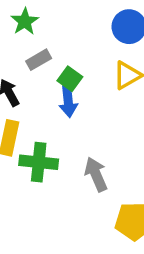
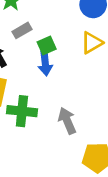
green square: (70, 79) -> (47, 45), turned 30

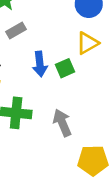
green square: (47, 45) -> (65, 68), moved

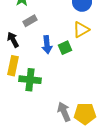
gray arrow: (62, 123) -> (64, 112), moved

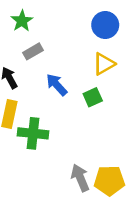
blue arrow: (47, 45) -> (57, 85), turned 144
green square: (65, 48) -> (93, 97), moved

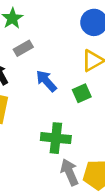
green cross: (33, 133) -> (56, 138), moved

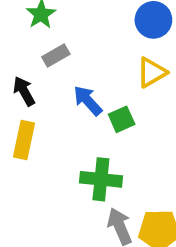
green square: (82, 93) -> (122, 119), moved

